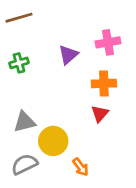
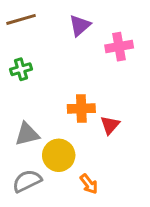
purple triangle: (68, 55) -> (80, 25), moved
orange cross: (104, 83) -> (81, 108), moved

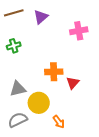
purple triangle: (80, 25) -> (41, 17), moved

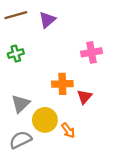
pink cross: (79, 31) -> (92, 52), moved
gray triangle: (18, 89) -> (20, 104), turned -30
orange arrow: (59, 122) -> (68, 130), moved

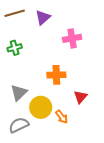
pink cross: (92, 52) -> (72, 38), moved
red triangle: (85, 97) -> (80, 97), moved

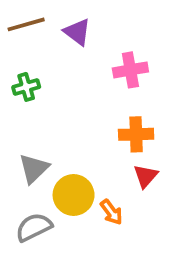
purple triangle: (43, 18) -> (77, 32), turned -42
orange cross: (56, 75) -> (136, 134), moved

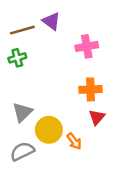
brown line: (26, 24) -> (22, 30), moved

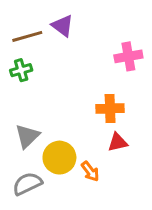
pink cross: (87, 46) -> (128, 56), moved
red triangle: (97, 117) -> (118, 142), turned 36

